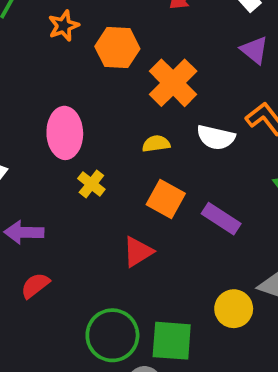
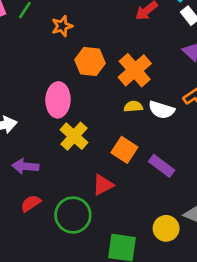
orange hexagon: (117, 48) -> (90, 62), moved
yellow semicircle: (156, 144) -> (133, 106), moved
yellow cross: (91, 184) -> (74, 136), size x1.5
green circle: (112, 335) -> (73, 215), moved

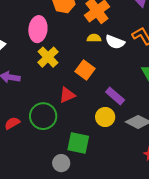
purple rectangle: (162, 166) -> (115, 96), moved
red semicircle: (31, 203) -> (12, 123), moved
yellow circle: (166, 228) -> (105, 117), moved

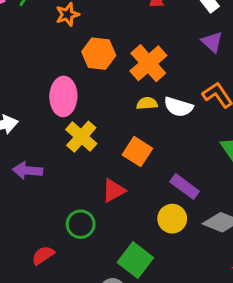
green circle: (43, 116) -> (81, 224), size x0.7
red semicircle: (12, 123) -> (43, 255), moved
green square: (78, 143) -> (135, 260), turned 30

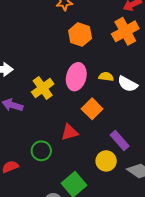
orange cross: (148, 63) -> (125, 31), moved
pink ellipse: (63, 96) -> (76, 77), moved
yellow cross: (81, 137) -> (43, 88), moved

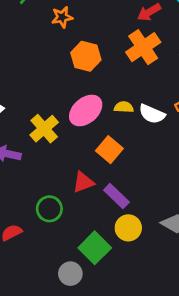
pink ellipse: (76, 77) -> (86, 110), turned 40
purple rectangle: (120, 140) -> (116, 196), moved
yellow circle: (106, 161) -> (128, 228), moved

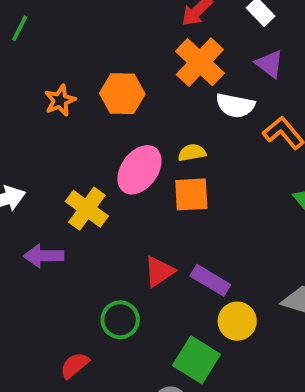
orange star: (62, 17) -> (60, 100), moved
white semicircle: (152, 114) -> (235, 106), moved
orange square: (109, 150) -> (191, 194), moved, turned -30

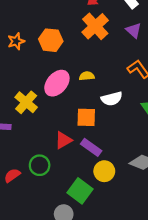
white semicircle: (235, 106) -> (112, 99), moved, turned -30
orange square: (191, 194) -> (86, 117), moved
red semicircle: (75, 365) -> (12, 175), moved

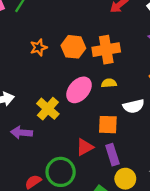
orange cross: (95, 26) -> (106, 50), moved, turned 32
purple rectangle: (91, 147) -> (112, 155), turned 36
green circle: (40, 165) -> (61, 172), size x1.4

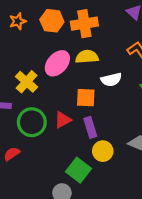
yellow semicircle: (109, 83) -> (87, 57), size x1.5
green circle: (61, 172) -> (32, 122), moved

